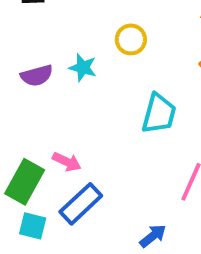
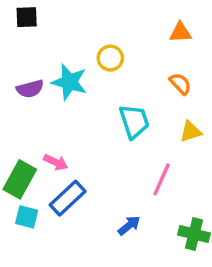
cyan star: (83, 68) -> (69, 82), size x1.5
cyan trapezoid: (159, 114) -> (134, 121), turned -33

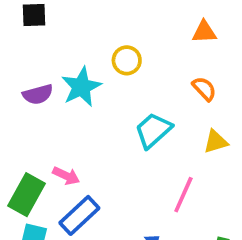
cyan star: (69, 82) -> (81, 87), turned 30
cyan trapezoid: (134, 121) -> (153, 130), turned -114

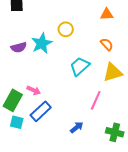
yellow triangle: (216, 142) -> (113, 72), size x1.5

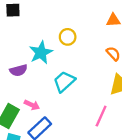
purple semicircle: (19, 47) -> (18, 70), moved
cyan trapezoid: (80, 66) -> (64, 82), moved

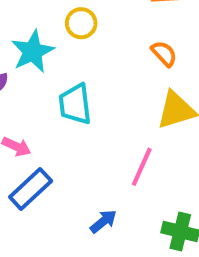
cyan trapezoid: (64, 82) -> (75, 104), turned -55

